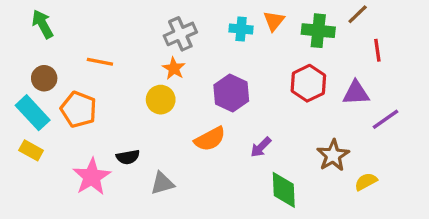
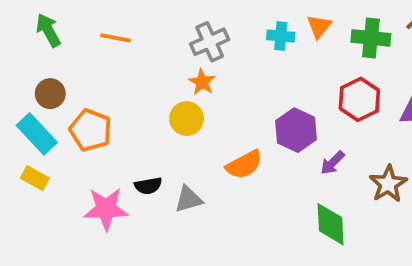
orange line: (100, 62) -> (116, 38), moved
purple hexagon: (231, 93) -> (296, 130), moved
purple arrow: (261, 147) -> (333, 163), moved
pink star: (92, 177) -> (106, 209), turned 30
gray triangle: (162, 183) -> (188, 199), moved

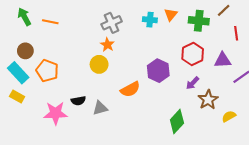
orange line: (116, 38) -> (50, 22), moved
purple arrow: (333, 163) -> (193, 83), moved
green diamond: (331, 224) -> (177, 121), turned 45

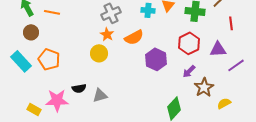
brown circle: (25, 51) -> (31, 32), moved
orange semicircle: (130, 89) -> (134, 37), moved
yellow rectangle: (17, 97) -> (34, 109), moved

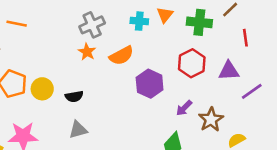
yellow circle: (99, 53) -> (42, 89), moved
purple arrow: (189, 71) -> (184, 108), moved
black semicircle: (79, 88) -> (74, 96), moved

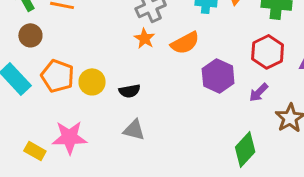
purple arrow: (184, 108) -> (259, 92), moved
gray triangle: (78, 130) -> (134, 130), turned 30

